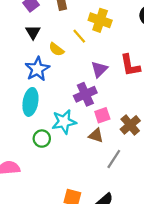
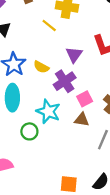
yellow semicircle: (56, 49) -> (41, 67), moved
cyan star: (64, 122) -> (48, 111), turned -30

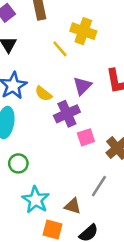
cyan star: (48, 111) -> (36, 200), moved
brown triangle: (82, 120) -> (73, 206), moved

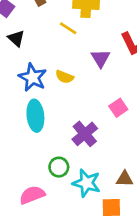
purple cross: (67, 114) -> (85, 134), moved
green circle: (18, 163) -> (59, 167), moved

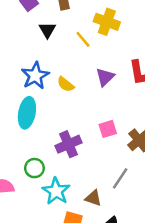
black triangle: (16, 38) -> (47, 30), moved

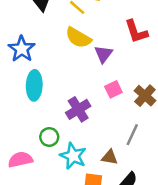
blue star: (35, 76) -> (22, 49), moved
purple triangle: (105, 77) -> (103, 54), moved
yellow semicircle: (66, 84) -> (78, 38), moved, size x1.5

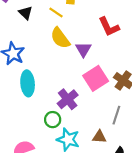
yellow semicircle: (78, 38) -> (60, 38), turned 30
pink square: (113, 89) -> (96, 78), size x1.6
green circle: (49, 137) -> (53, 120), moved

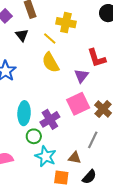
purple triangle: (83, 49) -> (81, 76), moved
cyan ellipse: (28, 83) -> (24, 113), moved

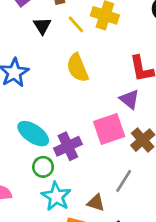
yellow line: (50, 38) -> (76, 24), moved
purple triangle: (81, 76) -> (129, 99), moved, turned -35
cyan ellipse: (24, 113) -> (33, 134), turned -65

